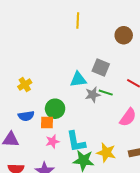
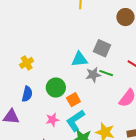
blue semicircle: (26, 116) -> (27, 94), turned -70
orange square: (47, 123) -> (73, 100), moved, turned -32
cyan L-shape: (76, 142) -> (75, 121), turned 65

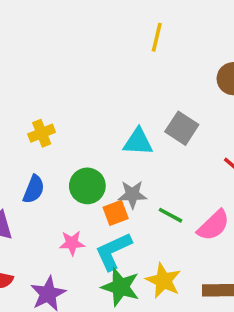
green line: (106, 73) -> (171, 215), moved
gray star: (93, 75) -> (132, 194), moved

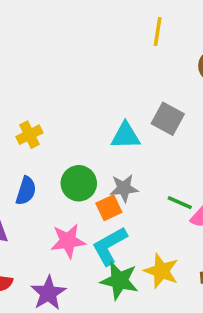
yellow line: (157, 37) -> (158, 31), moved
green line: (171, 215) -> (180, 203), moved
pink star: (72, 243) -> (68, 241), size x1.4

